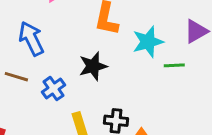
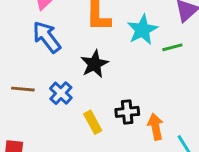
blue arrow: (31, 39) -> (47, 37), moved

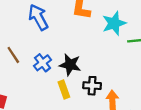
black star: (94, 64) -> (70, 65), moved, turned 30
brown line: (23, 89) -> (13, 55), turned 42

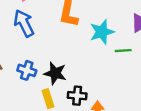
blue cross: (43, 63) -> (27, 70), turned -36

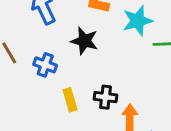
black star: (55, 73) -> (84, 41), moved

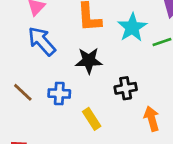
black cross: (105, 97) -> (126, 88), moved

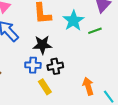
black cross: (126, 88) -> (55, 66), moved
blue cross: (59, 94) -> (33, 65), moved

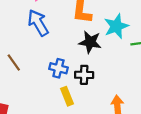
black star: (42, 45) -> (90, 42), moved

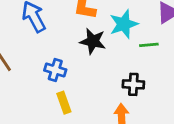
black cross: (84, 75) -> (133, 84), moved

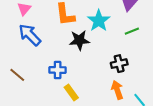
green line: (149, 45) -> (132, 31), moved

